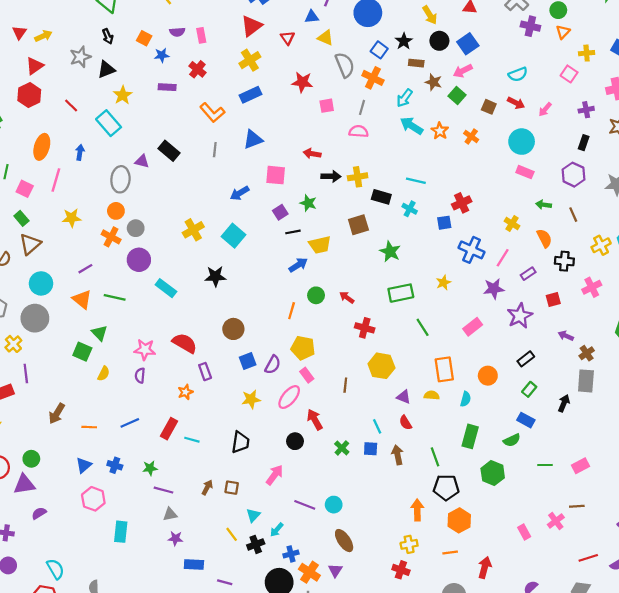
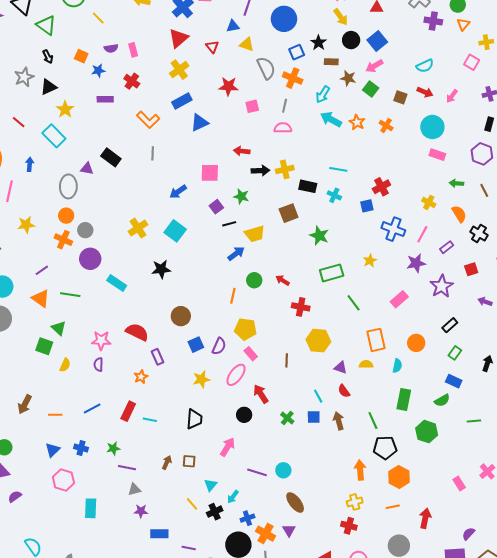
blue square: (379, 50) -> (297, 52), turned 35
blue triangle: (253, 140) -> (199, 123), moved
black cross: (564, 261) -> (479, 233), turned 30

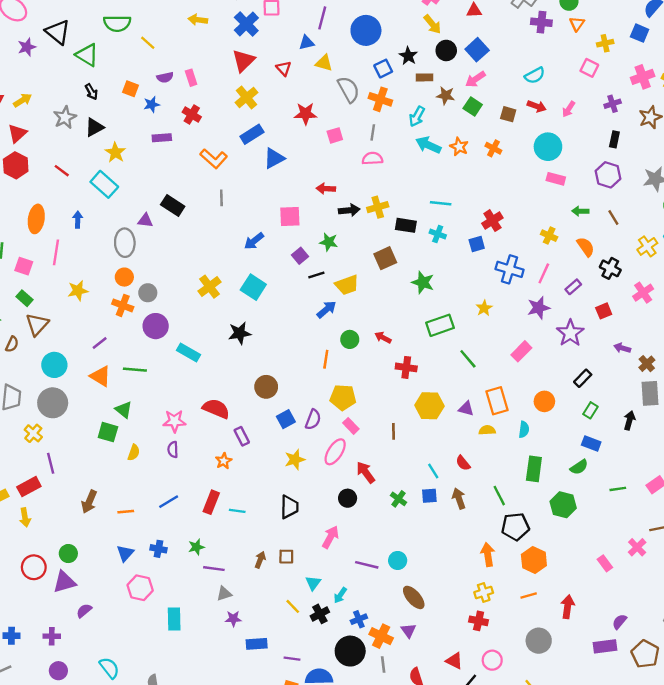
purple triangle: (341, 368) -> (466, 409), moved

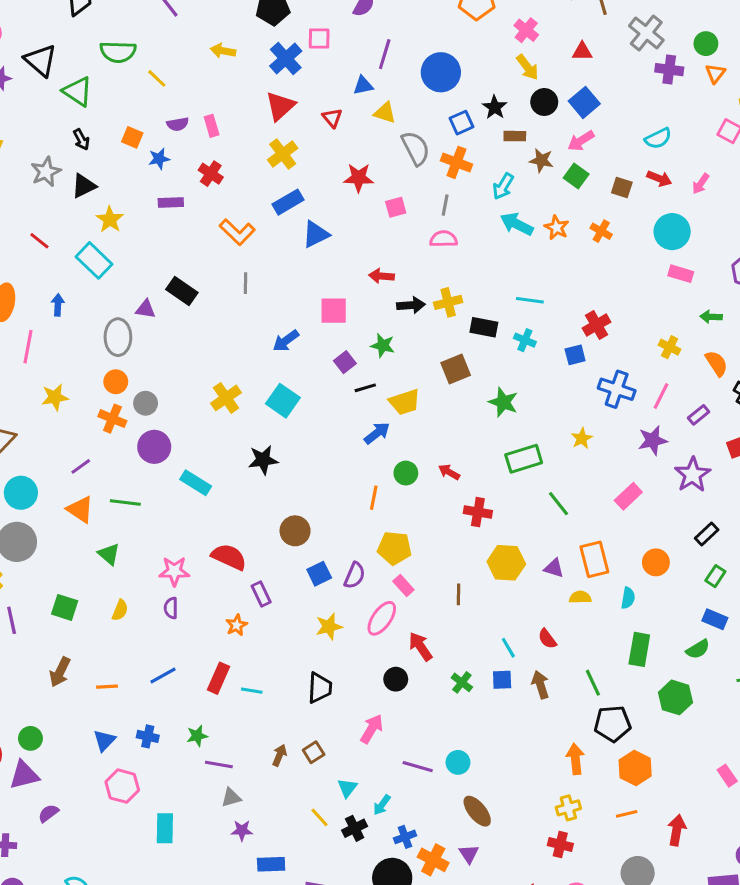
green square: (108, 432) -> (65, 607), moved
brown square: (286, 557) -> (314, 752), turned -35

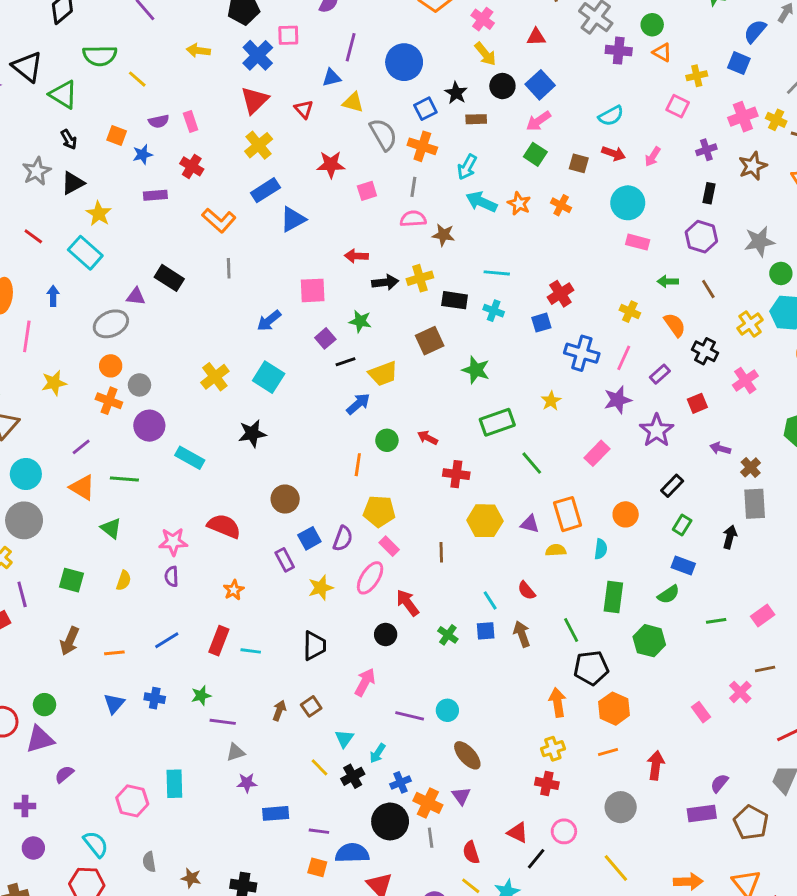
orange triangle: (715, 73) -> (662, 52), turned -36
brown star: (541, 160) -> (443, 235), moved
gray ellipse: (118, 337) -> (111, 324), turned 68
purple rectangle: (261, 594) -> (285, 560), moved
pink hexagon: (122, 786) -> (132, 801), moved

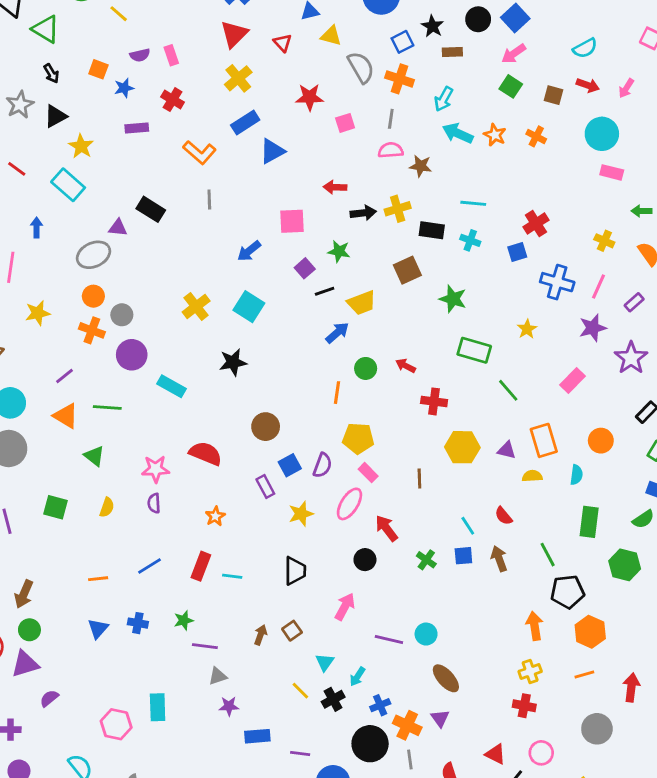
green rectangle: (497, 422) -> (474, 350), turned 36
brown arrow: (70, 641) -> (24, 594), moved

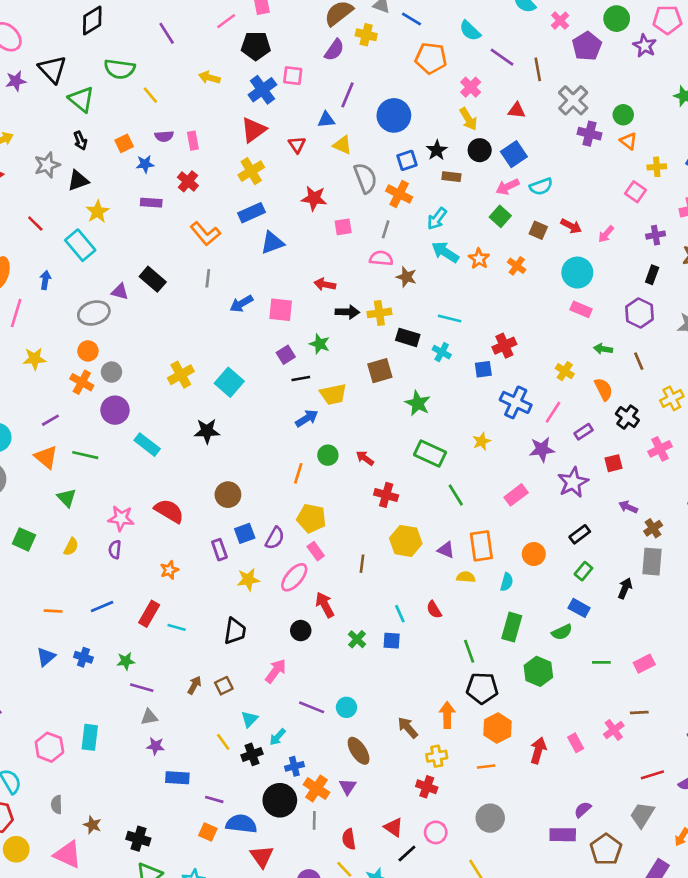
cyan semicircle: (585, 48) -> (541, 186), moved
orange square: (98, 69) -> (124, 143), turned 36
blue arrow: (249, 251) -> (241, 304), moved
brown arrow: (499, 559) -> (408, 728), moved, turned -30
red arrow: (631, 688) -> (538, 750), moved

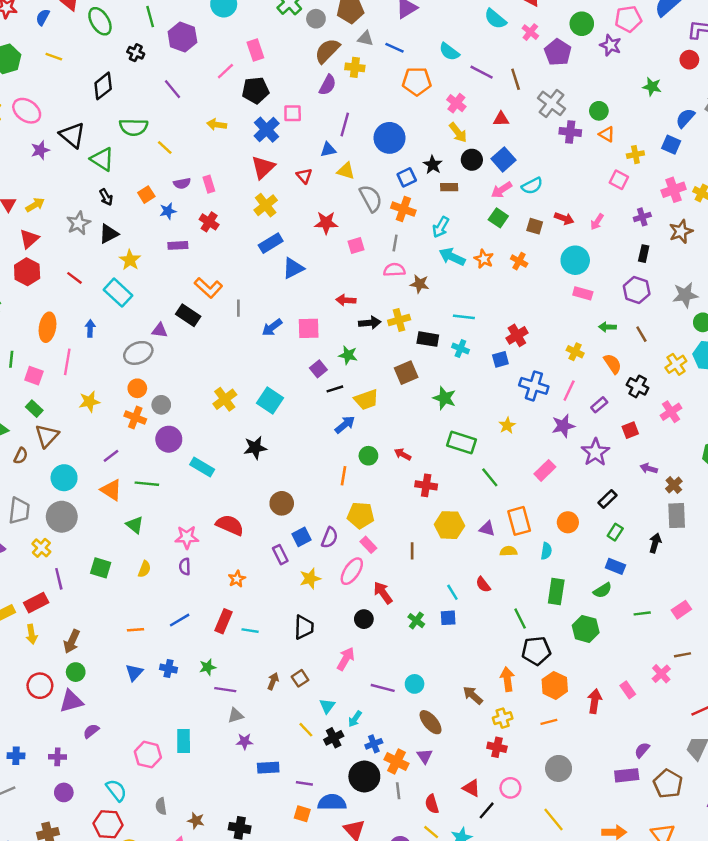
orange L-shape: (205, 234) -> (208, 288), moved

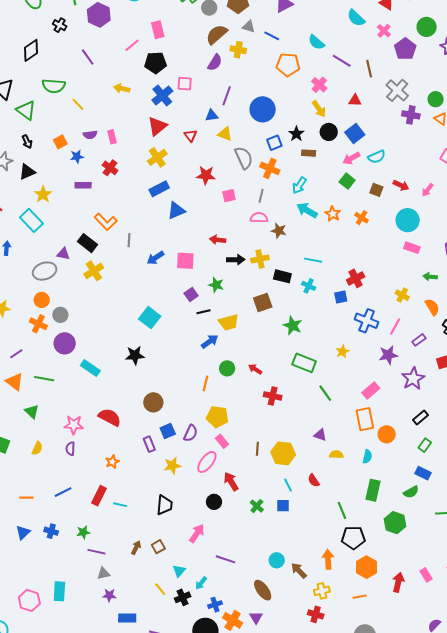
yellow cross: (225, 399) -> (94, 271), moved
orange rectangle: (519, 521) -> (365, 419), moved
yellow hexagon: (449, 525) -> (283, 453), moved
cyan circle: (415, 684) -> (277, 560), moved

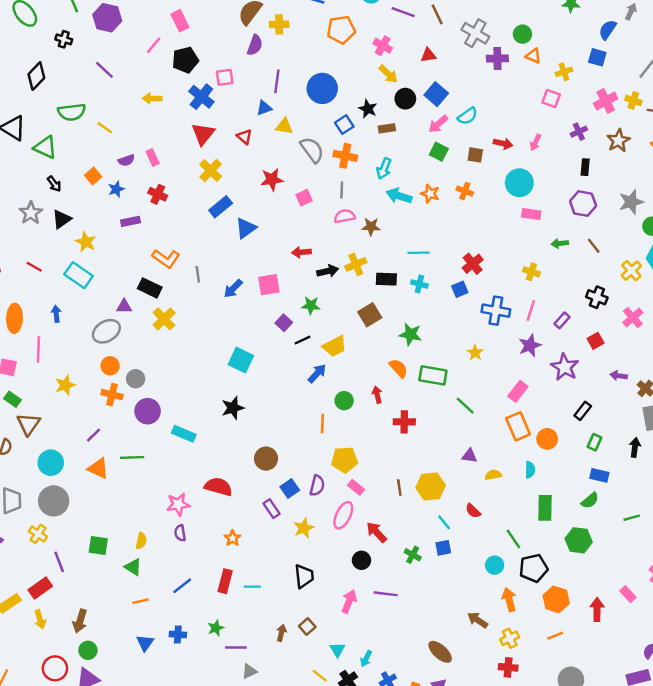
orange semicircle: (432, 307) -> (398, 368), moved
red arrow: (255, 369) -> (377, 395), turned 56
green triangle: (32, 412) -> (133, 567), moved
purple line: (225, 559) -> (386, 594), moved
cyan circle: (277, 560) -> (495, 565), moved

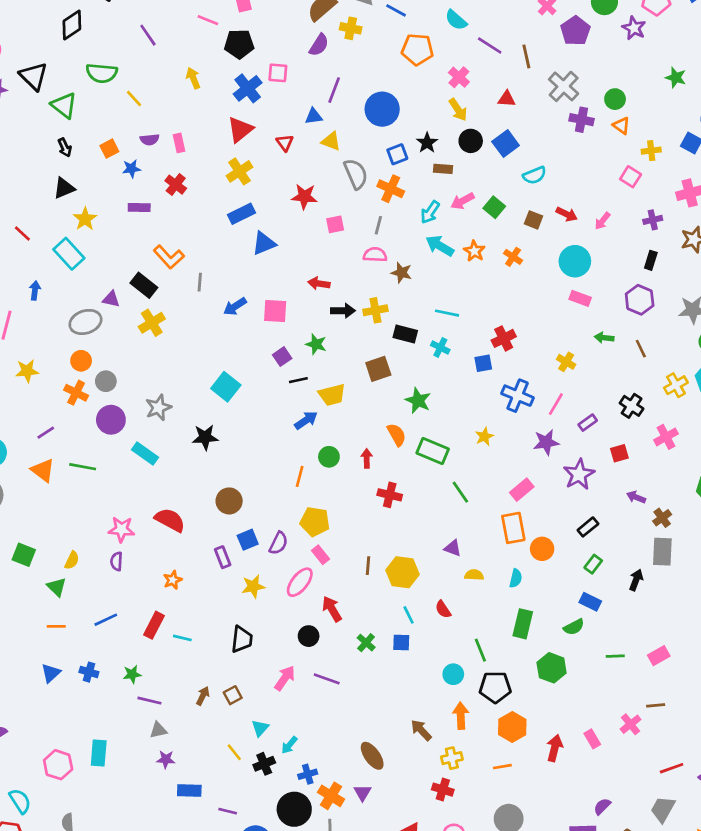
pink line: (154, 45) -> (208, 20), turned 60
yellow arrow: (152, 98) -> (193, 78), turned 54
pink arrow: (438, 124) -> (462, 201), moved
gray star: (31, 213) -> (158, 408), moved

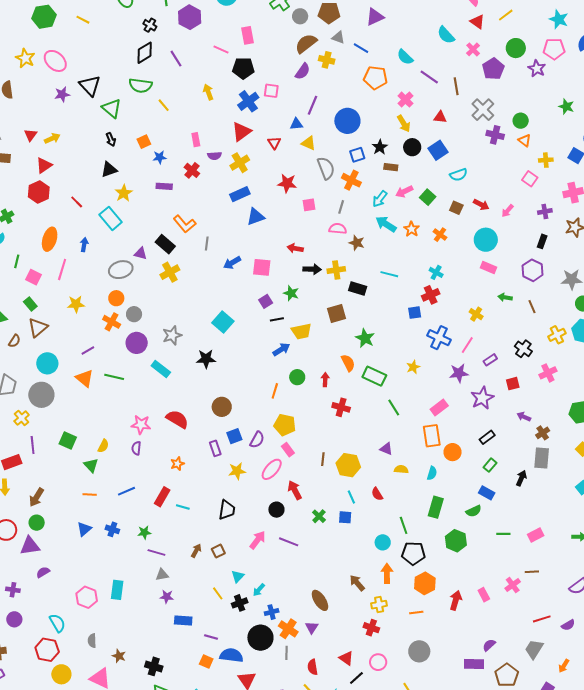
black diamond: (72, 25) -> (145, 53), moved
purple semicircle: (150, 140) -> (214, 156), moved
cyan cross: (440, 348) -> (436, 272), moved

